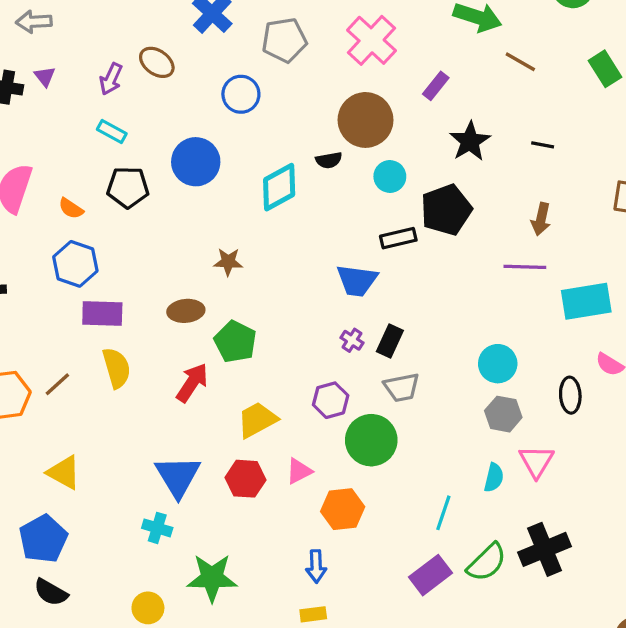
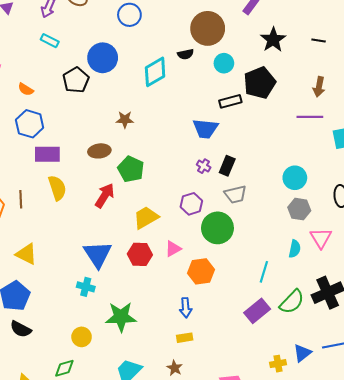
black pentagon: (128, 187) -> (76, 80), moved, turned -30
brown line: (57, 384) -> (21, 199), turned -48

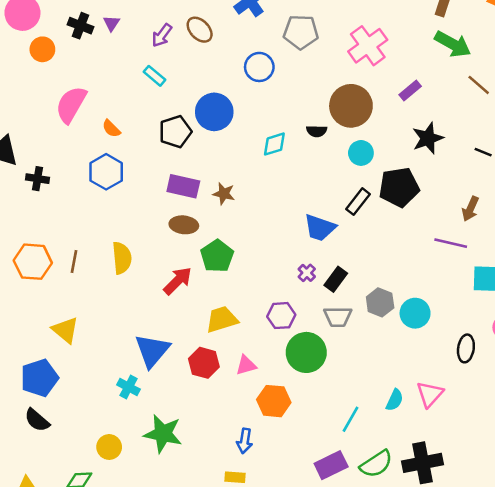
cyan diamond: (155, 72) -> (274, 144), size x0.7
black rectangle: (230, 101) -> (358, 202), turned -50
purple rectangle: (47, 154) -> (183, 186), moved
gray hexagon: (299, 209) -> (380, 302), moved

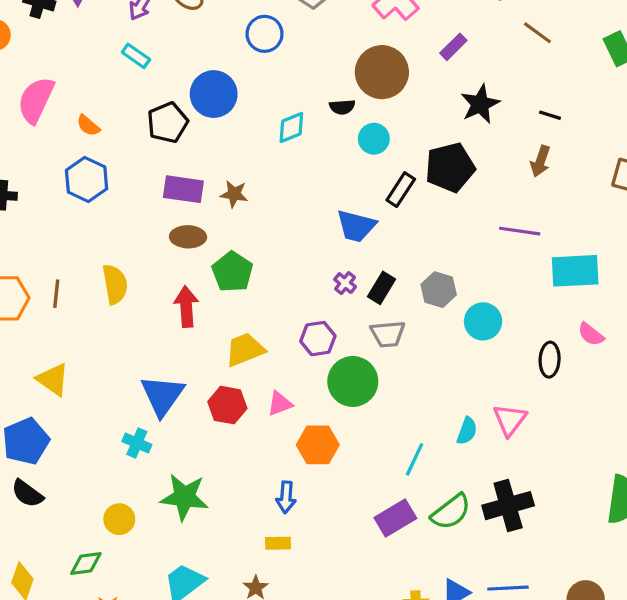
cyan circle: (361, 153) -> (374, 139), moved
brown arrow: (470, 209) -> (540, 161), moved
red arrow: (178, 281) -> (186, 307), turned -44
gray hexagon: (380, 302) -> (439, 290), moved

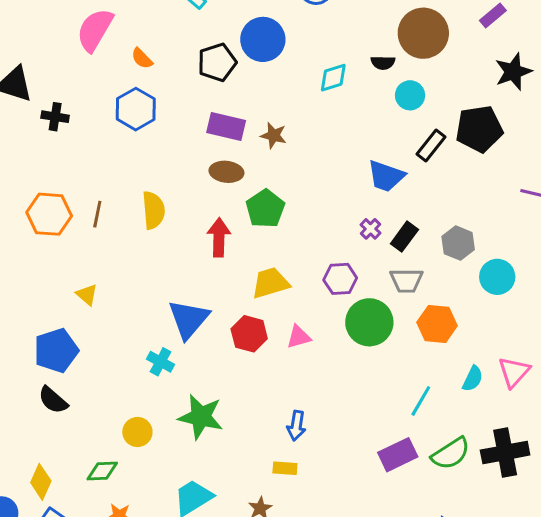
yellow triangle: (53, 379) -> (87, 295), size x0.7
orange hexagon: (318, 445) -> (437, 324), moved

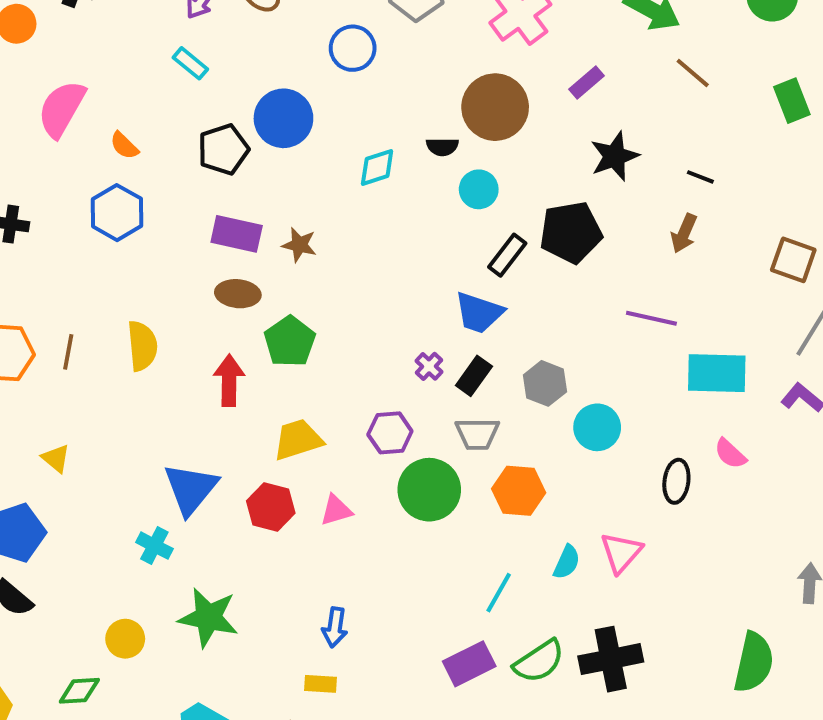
blue trapezoid: (386, 176) -> (479, 313), moved

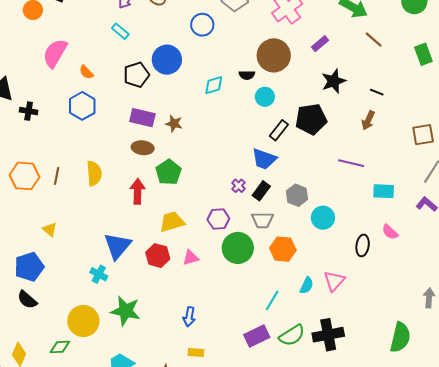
brown square: (793, 260) -> (423, 135), turned -30
cyan rectangle: (717, 373) -> (384, 191), size x0.7
yellow circle: (125, 639) -> (83, 321), size x1.6
yellow rectangle: (320, 684) -> (196, 353), moved

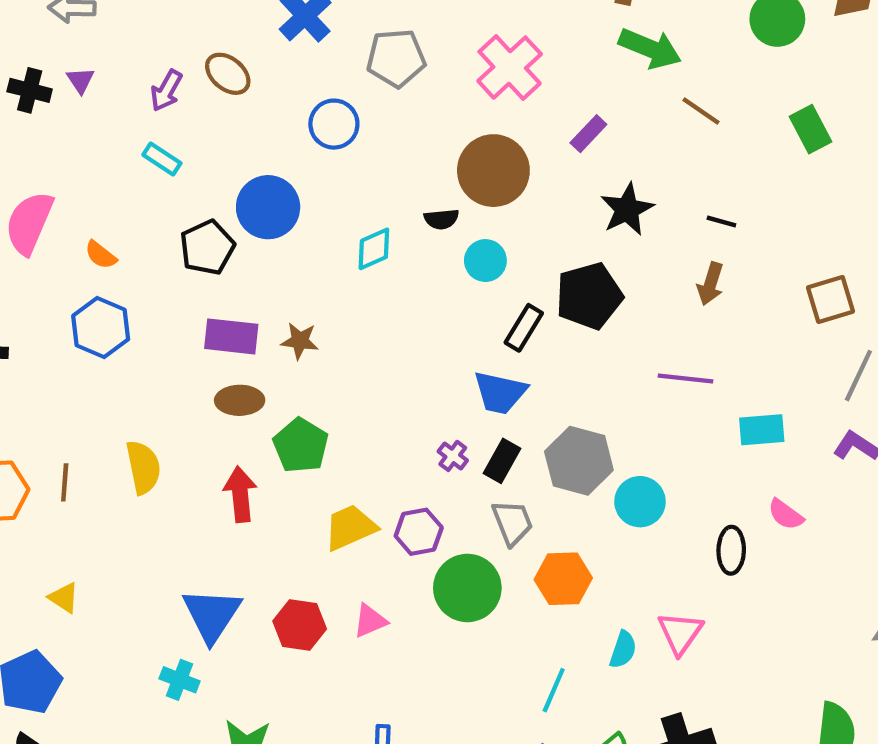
gray hexagon: (297, 195) -> (579, 461), size x1.4
gray trapezoid: (262, 220) -> (512, 523), turned -105
yellow trapezoid: (172, 222) -> (350, 527), moved

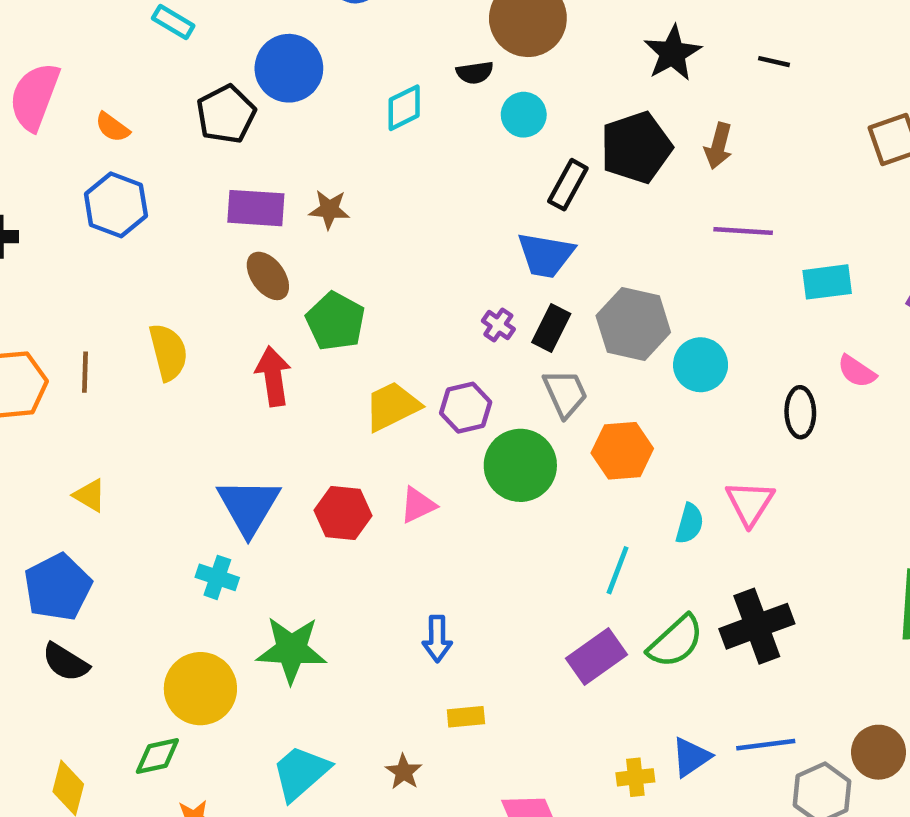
brown arrow: (710, 284) -> (718, 146), moved
brown ellipse: (240, 400) -> (268, 276), turned 57

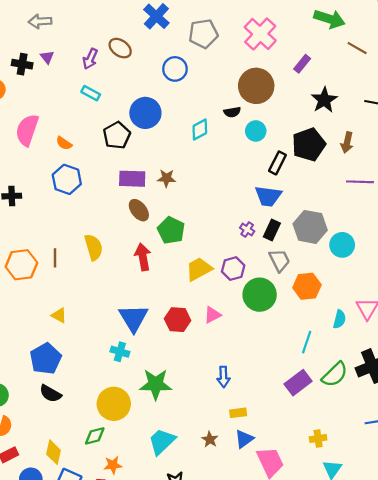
blue triangle: (691, 757) -> (244, 439), moved

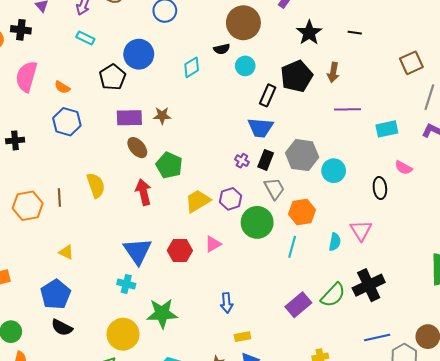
black cross: (22, 64) -> (21, 30), moved
cyan line: (307, 342) -> (292, 247), moved

